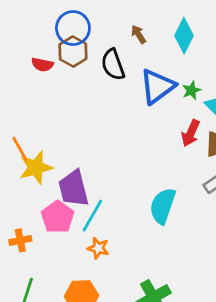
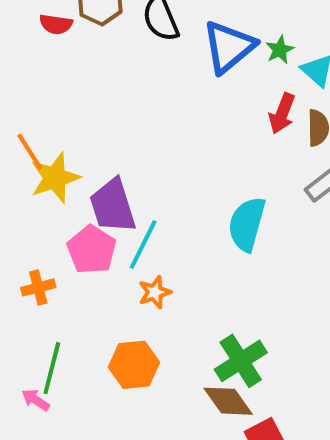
orange star: (98, 248) -> (155, 292), turned -30

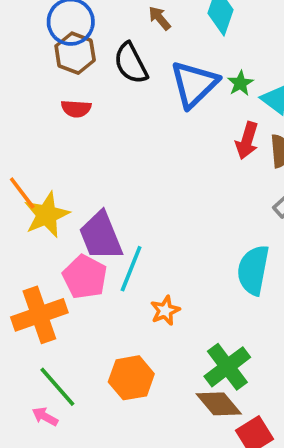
red semicircle: (56, 24) -> (76, 109), moved
cyan semicircle: (247, 224) -> (253, 270), moved
orange cross: (38, 287) -> (39, 315), size x1.8
orange star: (155, 292) -> (165, 311), moved
green line: (52, 368) -> (57, 387), turned -51

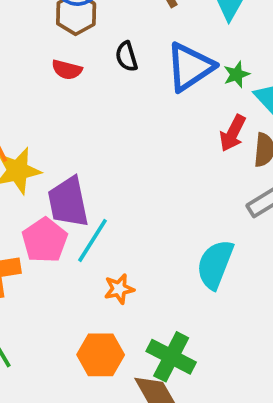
black semicircle: (131, 63) -> (126, 56), moved, size x0.7
green cross: (227, 367) -> (171, 357), turned -36
orange hexagon: (131, 378) -> (101, 355), moved

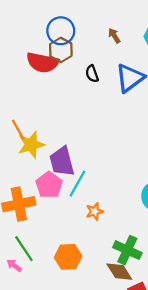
red semicircle: (67, 70) -> (43, 63), moved, size x1.8
orange hexagon: (101, 355) -> (68, 257), moved

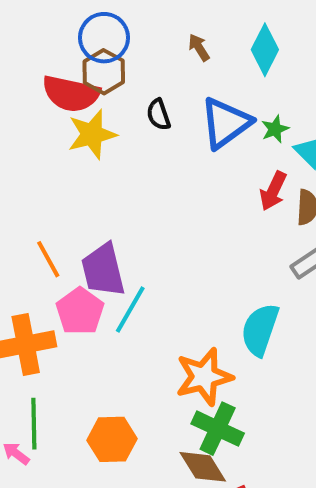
orange line: (18, 130) -> (48, 259), moved
yellow star: (31, 145) -> (92, 134), moved
orange star: (95, 211) -> (204, 377), moved, size x1.8
green line: (24, 249) -> (34, 424), turned 32

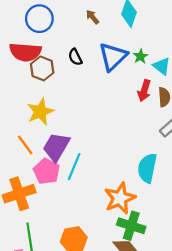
brown hexagon: (104, 72) -> (42, 68), moved
yellow star: (92, 134) -> (40, 112), moved
purple trapezoid: (103, 270) -> (56, 147), turned 52

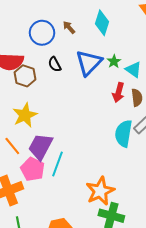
blue circle: (39, 19) -> (42, 33), moved
cyan semicircle: (147, 168) -> (123, 134), moved

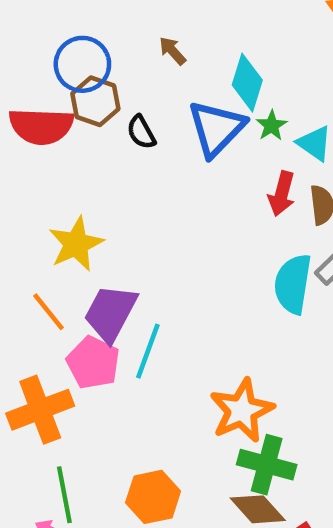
cyan diamond: (102, 23) -> (247, 83), moved
blue circle: (42, 33) -> (82, 64), moved
brown hexagon: (25, 76) -> (95, 101), moved

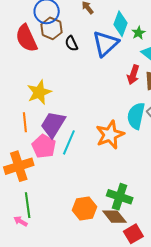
red semicircle: (41, 126) -> (26, 38), turned 60
green star: (272, 126) -> (138, 33), moved
orange line: (48, 312) -> (25, 122), turned 30
orange star: (242, 410) -> (110, 135), moved
orange hexagon: (153, 497) -> (85, 209), moved

